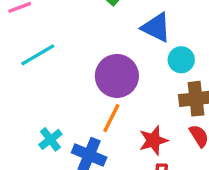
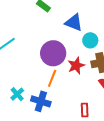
red star: (153, 140) -> (76, 66), moved

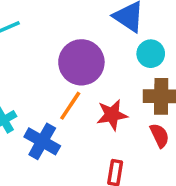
red star: (76, 66) -> (112, 115), moved

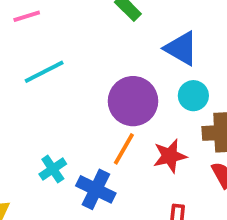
cyan circle: (151, 54) -> (193, 96), moved

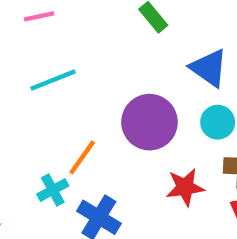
orange line: (124, 149) -> (82, 157), moved

